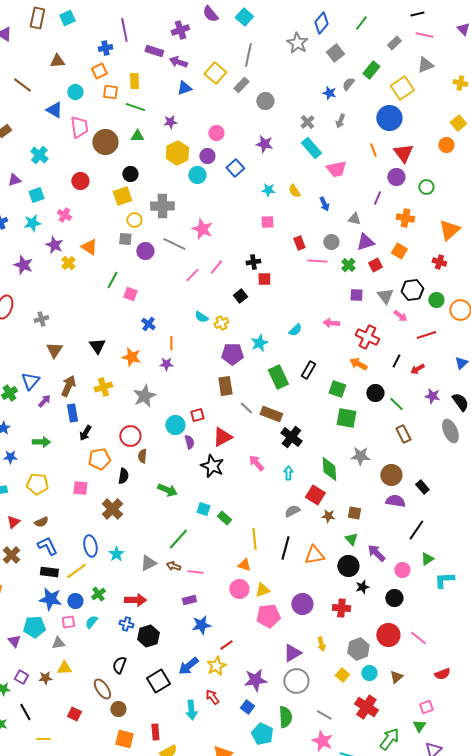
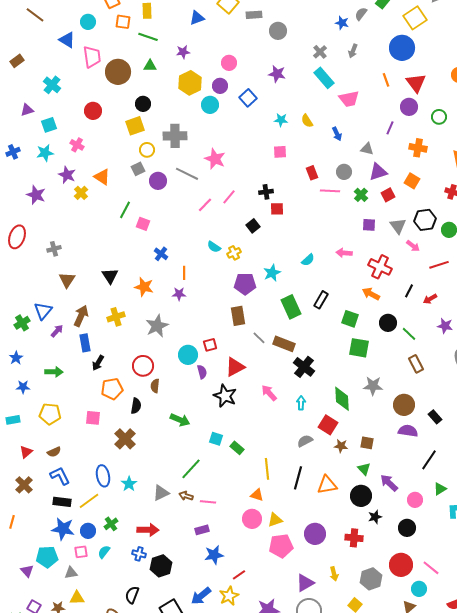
gray rectangle: (241, 85) -> (254, 15), turned 42
gray square: (125, 239) -> (138, 169), turned -32
cyan circle: (369, 673) -> (419, 589), moved

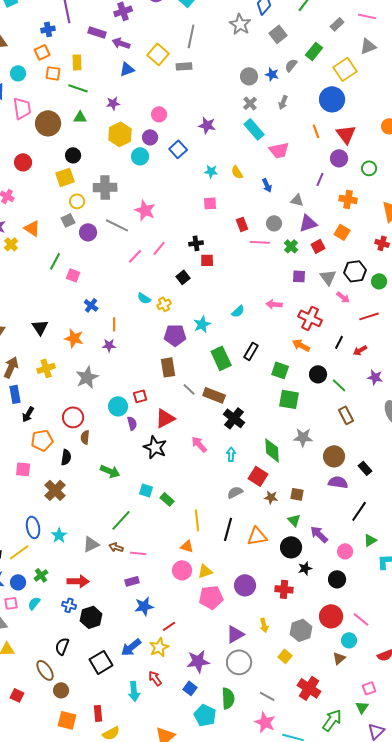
gray circle: (278, 31) -> (249, 76), moved

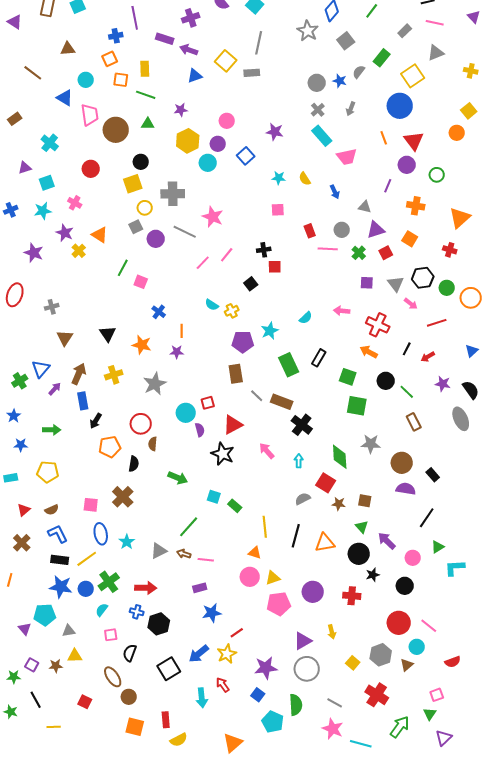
pink square: (23, 469) -> (91, 505), moved
green cross: (41, 575) -> (109, 582), size x1.5
pink square: (11, 603) -> (111, 635), moved
gray hexagon: (301, 630) -> (381, 655), moved

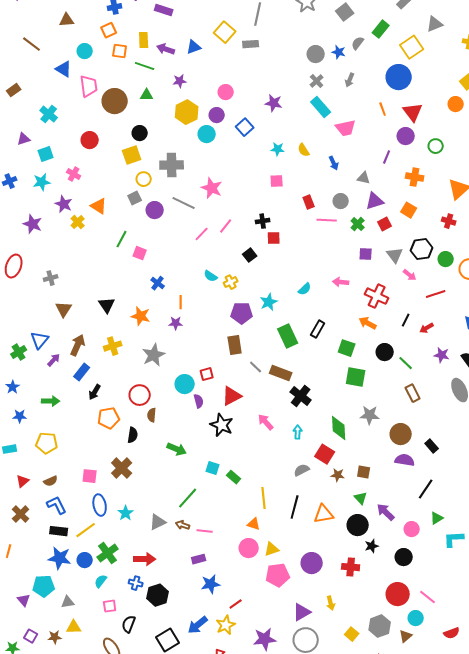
purple arrow: (189, 50) -> (166, 49), moved
blue rectangle: (83, 401) -> (82, 372), turned 48

